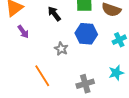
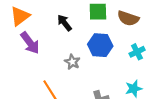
purple arrow: (23, 32) -> (30, 43), size x1.5

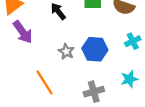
blue hexagon: (100, 45) -> (95, 49), moved

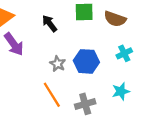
orange line: (44, 82) -> (52, 95), moved

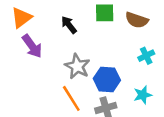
blue hexagon: (86, 61) -> (107, 79), moved
gray star: (58, 64) -> (77, 66), size x1.5

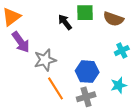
black arrow: (69, 25) -> (65, 22), moved
gray star: (77, 66) -> (45, 60), moved, turned 30

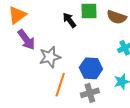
orange line: (56, 88) -> (60, 85), turned 50

